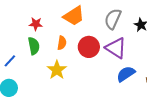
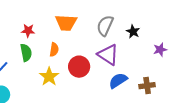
orange trapezoid: (74, 16) -> (66, 23), turned 35
red circle: (89, 47) -> (79, 67), moved

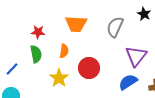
black star: (133, 32) -> (144, 14), moved
purple triangle: (108, 55) -> (136, 56), moved, turned 35

